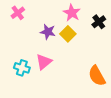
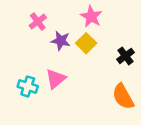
pink cross: (18, 13) -> (38, 22), moved
black cross: (99, 22) -> (126, 56), moved

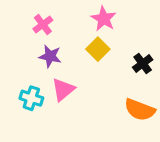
purple star: (61, 41) -> (50, 56), moved
orange semicircle: (123, 97) -> (140, 110), turned -40

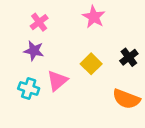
yellow square: (98, 49) -> (91, 64), moved
purple star: (50, 56) -> (34, 51), moved

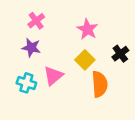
pink star: (94, 17) -> (87, 29), moved
orange semicircle: (126, 99) -> (100, 84), moved, turned -115

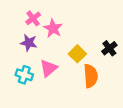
pink star: (87, 29) -> (53, 28), moved

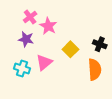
black cross: (109, 48) -> (100, 44), turned -32
orange semicircle: (91, 76) -> (95, 70), moved

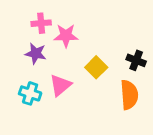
pink cross: (30, 17) -> (41, 23), turned 32
pink star: (48, 26) -> (66, 36), turned -30

